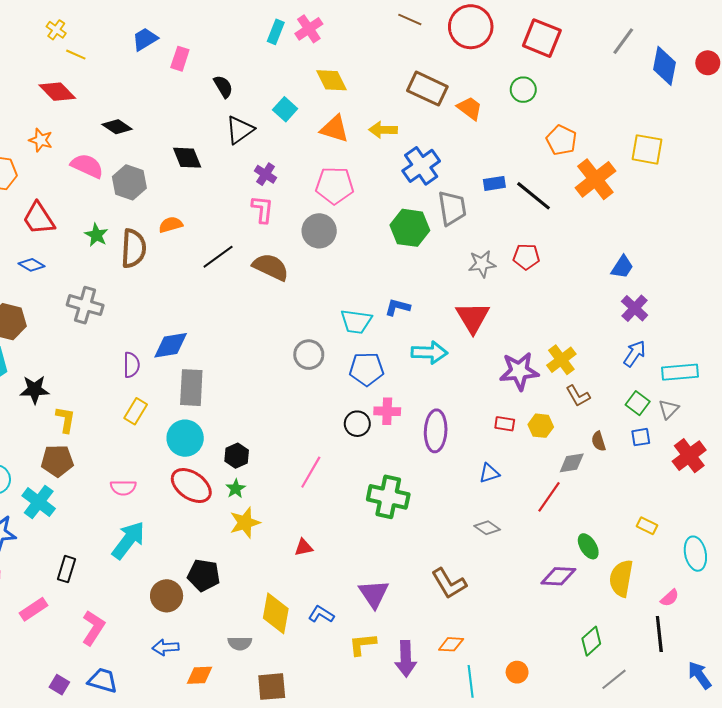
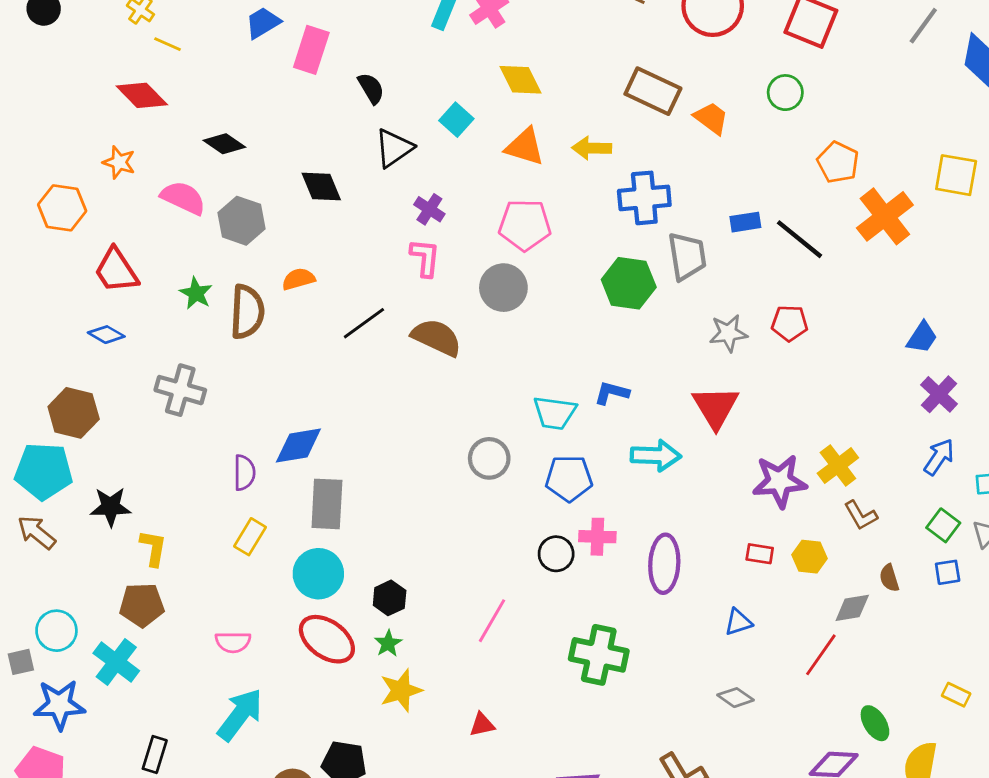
pink rectangle: (180, 59) -> (311, 50), size x1.4
blue cross: (421, 166) -> (644, 198), turned 30

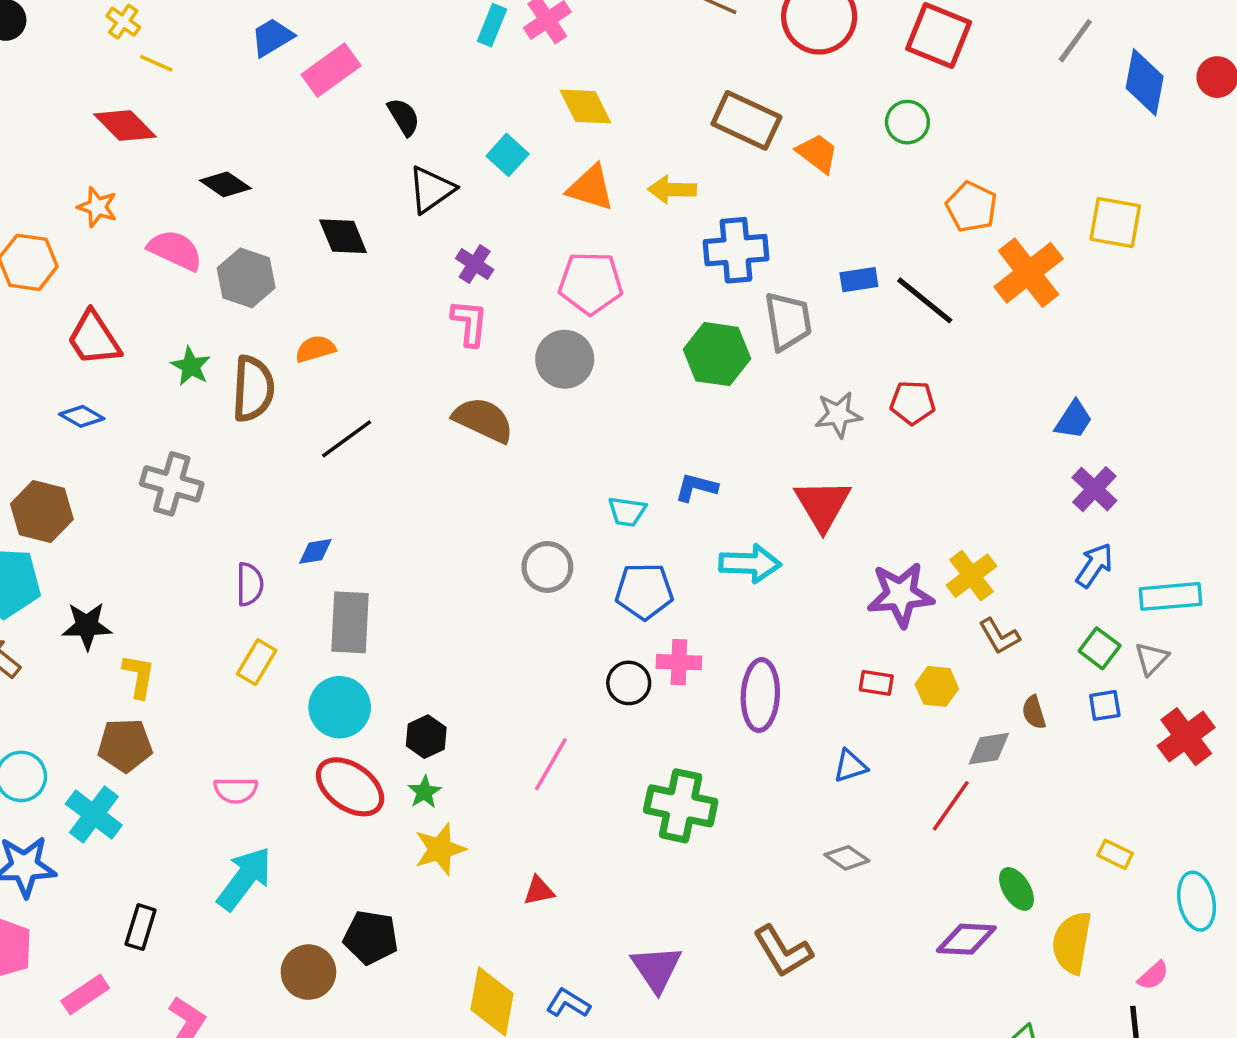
pink rectangle: (311, 50) -> (331, 70), turned 36
black line: (364, 323) -> (347, 439), moved
cyan trapezoid: (555, 413) -> (627, 512), size x0.7
blue diamond: (298, 446) -> (315, 551), size x0.6

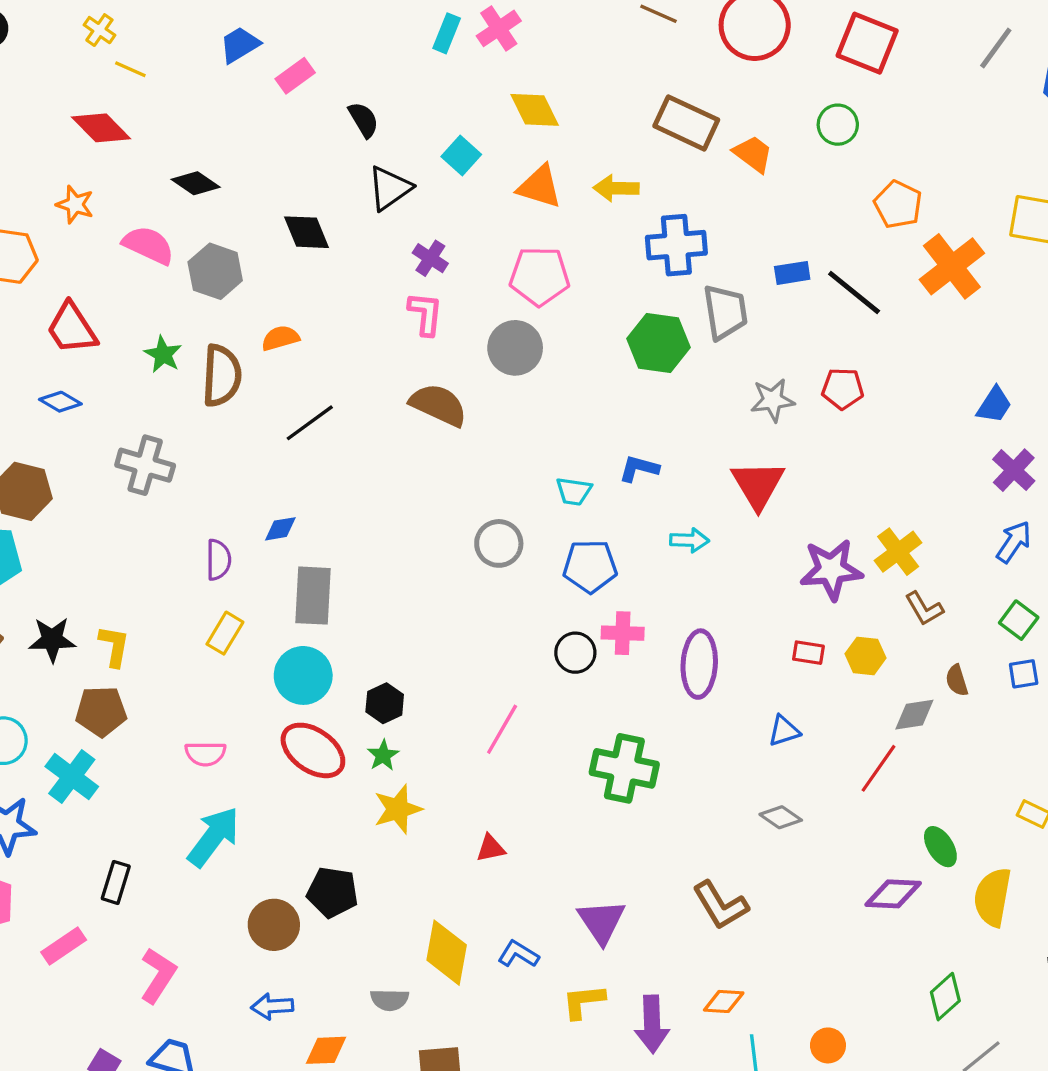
pink rectangle: (331, 70) -> (295, 76), size x0.7
cyan arrow: (750, 564) -> (689, 540), size x0.7
black star: (87, 626) -> (52, 640), moved

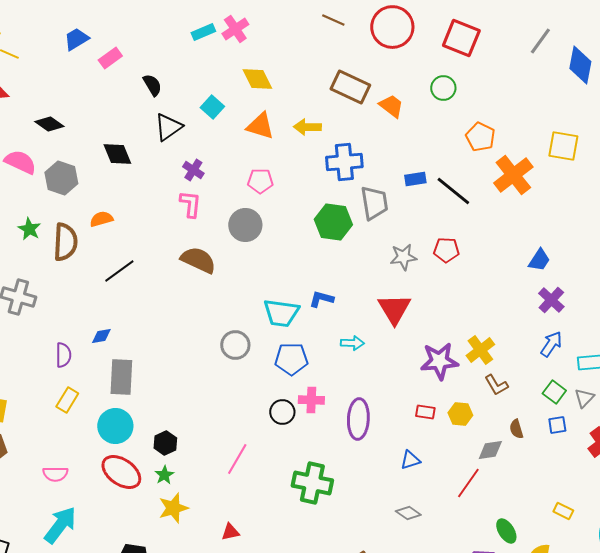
cyan rectangle: (447, 33) -> (203, 32), turned 45
pink pentagon: (540, 276) -> (260, 181), size x0.7
cyan trapezoid: (574, 491) -> (281, 313), size x1.6

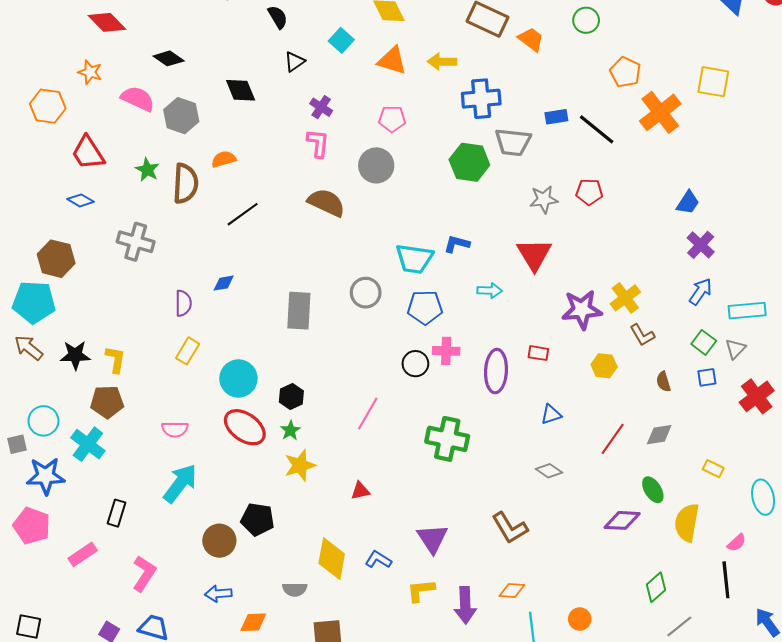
black triangle: (168, 127) -> (295, 62), size x0.7
gray trapezoid: (374, 203) -> (513, 142), turned 105
gray rectangle: (121, 377) -> (299, 311), moved
red rectangle: (425, 412) -> (538, 353), moved
gray diamond: (490, 450) -> (659, 435), moved

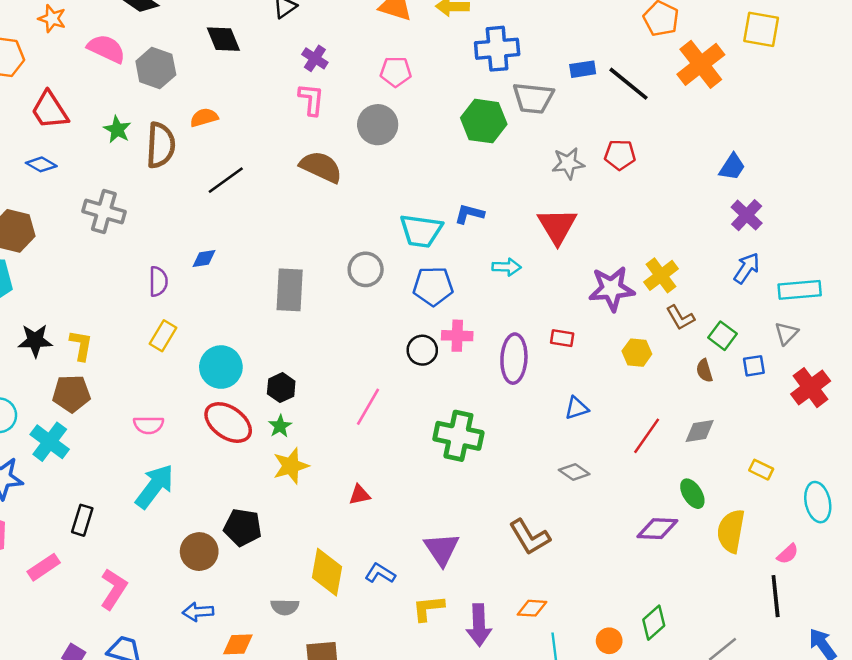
green square: (704, 342) -> (723, 336), moved
green diamond: (656, 587) -> (654, 623), moved

